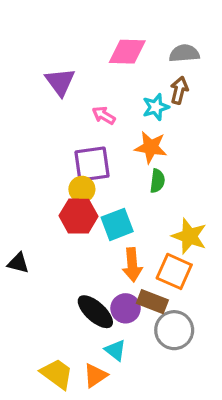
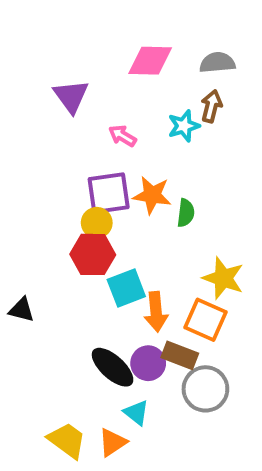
orange star: (151, 147) -> (152, 195), moved
cyan square: (117, 224) -> (126, 288), moved

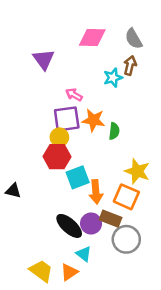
gray semicircle: (217, 63) -> (134, 39), turned -115
pink arrow: (122, 136) -> (74, 95), moved

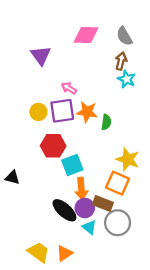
cyan star: (113, 78) -> (127, 79), moved, turned -30
yellow circle: (59, 137) -> (38, 112), moved
orange arrow: (96, 192) -> (81, 189), moved
cyan triangle: (84, 254) -> (89, 227), moved

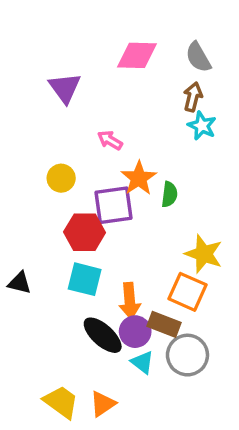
purple square: (62, 111) -> (113, 205), moved
orange star: (87, 112) -> (139, 178), turned 30
cyan square: (72, 165) -> (85, 279), moved, turned 35

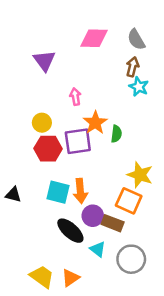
pink arrow: (110, 140) -> (75, 97), turned 49
red hexagon: (85, 232) -> (48, 149), moved
orange arrow: (130, 301) -> (80, 191), moved
purple circle: (135, 332) -> (93, 216), moved
gray circle: (187, 355) -> (131, 259), moved

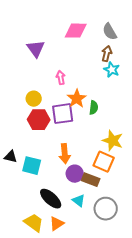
cyan square: (58, 192) -> (32, 166), moved
black ellipse: (70, 231) -> (51, 199), moved

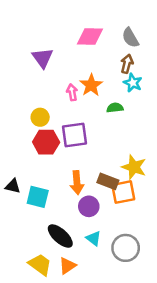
orange star: (77, 99) -> (91, 85), moved
green semicircle: (94, 108) -> (115, 108), moved, turned -104
orange square: (104, 162) -> (123, 192), turned -35
brown rectangle: (91, 180) -> (108, 181), moved

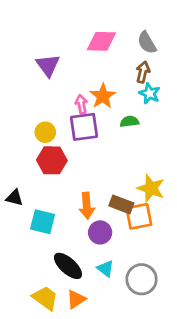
purple square: (75, 135) -> (84, 127), moved
black triangle: (13, 186) -> (15, 198), moved

